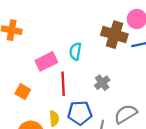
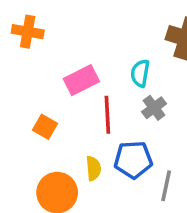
cyan semicircle: (75, 51) -> (140, 73), moved
gray cross: (102, 83) -> (154, 108), moved

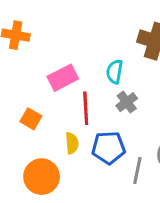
yellow semicircle: (93, 168) -> (72, 143), moved

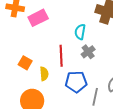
pink rectangle: (63, 78) -> (38, 18), moved
yellow semicircle: (72, 143) -> (44, 74), moved

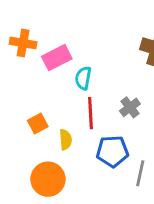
cyan semicircle: (80, 32) -> (83, 78), moved
orange square: (25, 63) -> (38, 123), turned 32

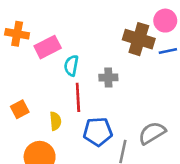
gray cross: (130, 107) -> (108, 77), moved, turned 36
orange square: (38, 123) -> (20, 109), moved

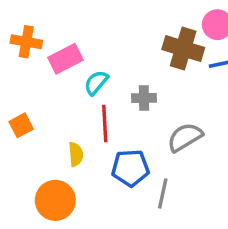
cyan semicircle: (71, 66) -> (96, 83), turned 30
orange square: (20, 109) -> (21, 125), moved
gray semicircle: (152, 133) -> (185, 137), moved

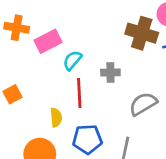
blue pentagon: (130, 168) -> (87, 139), moved

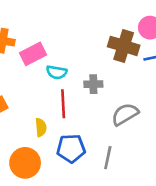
cyan semicircle: (72, 60) -> (57, 72), turned -120

